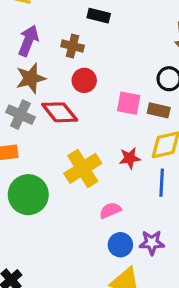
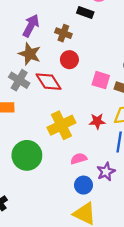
brown star: (31, 78) -> (30, 54), turned 30
green circle: (28, 195) -> (27, 155), moved
purple star: (152, 243) -> (106, 172), moved, turned -30

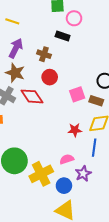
pink square: (101, 80) -> (77, 94), turned -35
yellow cross: (61, 125) -> (41, 174), moved
pink semicircle: (79, 159) -> (67, 159), moved

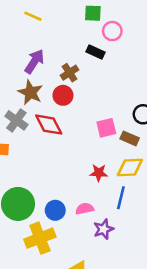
yellow line: (12, 21) -> (33, 16), moved
brown cross: (44, 54) -> (70, 73), turned 32
red circle: (50, 77) -> (63, 95), moved
yellow cross: (41, 174) -> (40, 238), moved
blue circle: (64, 186) -> (55, 210), moved

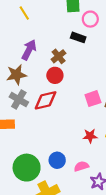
yellow line: (33, 16) -> (24, 13), turned 40
brown star: (30, 92) -> (16, 75), moved, turned -30
red diamond: (49, 125) -> (46, 100), turned -70
blue circle: (55, 210) -> (57, 160), moved

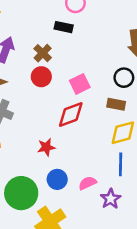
pink square: (93, 99) -> (80, 84), moved
red diamond: (46, 100) -> (71, 114), moved
red star: (90, 136) -> (46, 147), moved

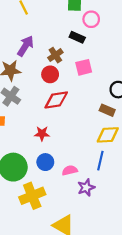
pink square: (80, 84) -> (84, 67), moved
red diamond: (71, 114) -> (56, 100), moved

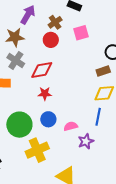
red diamond: (56, 100) -> (42, 70), moved
brown rectangle: (107, 110) -> (103, 71), turned -40

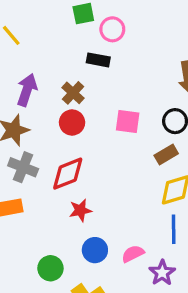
pink square: (81, 33) -> (128, 121), moved, turned 35
green circle: (19, 125) -> (50, 268), size x0.6

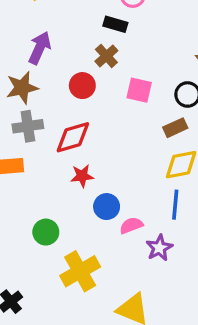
brown cross: (73, 93) -> (106, 56), moved
gray cross: (23, 167) -> (28, 126), turned -36
blue circle: (95, 250) -> (107, 207), moved

